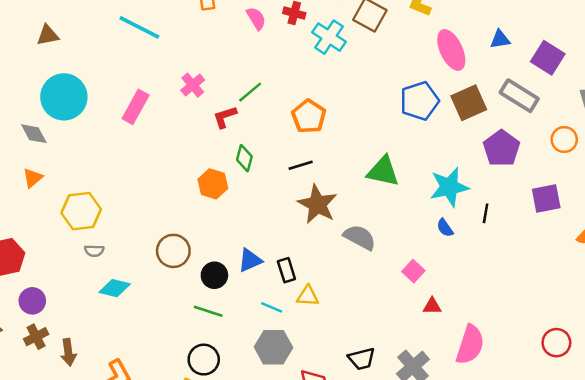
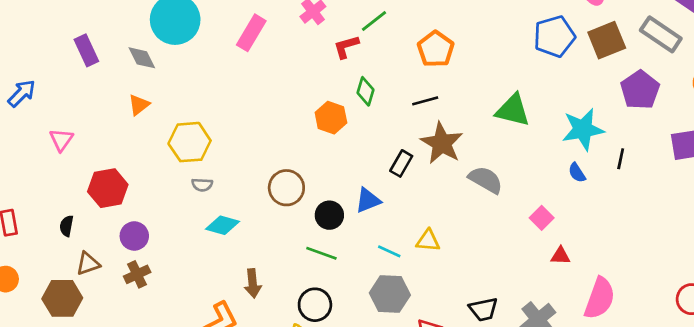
black rectangle: (286, 270) -> (401, 163), moved, turned 45
brown arrow: (68, 352) -> (253, 283), moved

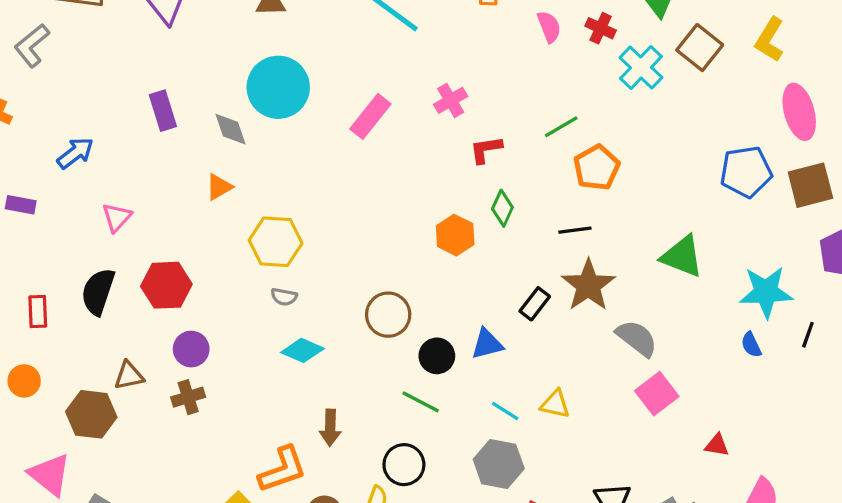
green line: (374, 21) -> (561, 127), moved
pink square: (542, 218) -> (657, 394), moved, size x1.4
black semicircle: (67, 226) -> (98, 292), moved, size x1.8

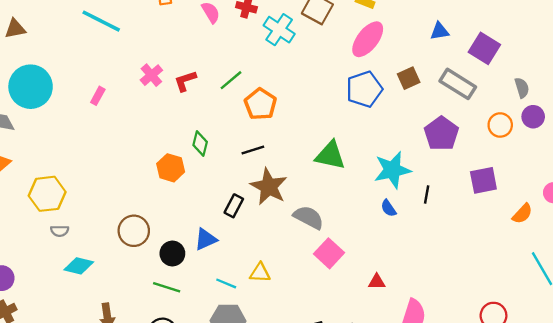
pink ellipse: (799, 112) -> (368, 39), moved, turned 63
pink rectangle: (370, 116) -> (98, 96), size x0.6
red L-shape: (486, 150) -> (185, 81), moved
brown square: (810, 185) -> (409, 78), moved, size x0.7

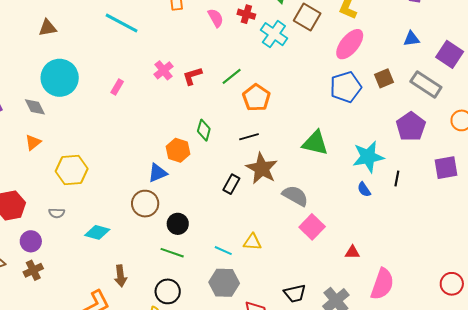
gray semicircle: (60, 231) -> (57, 213), moved
blue triangle: (206, 239) -> (158, 173), moved

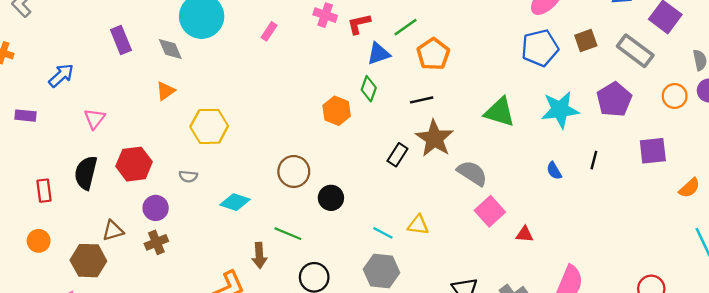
pink cross: (163, 70) -> (325, 15), turned -36
cyan star: (368, 157) -> (560, 110), moved
blue triangle: (158, 173) -> (379, 54), moved
red triangle: (352, 252) -> (524, 234), moved
green line: (172, 253) -> (288, 234), moved

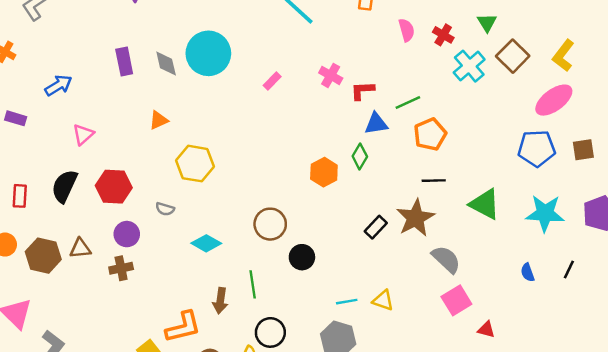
gray diamond: (170, 49) -> (166, 63), moved
black line: (422, 100) -> (434, 181), moved
cyan line: (383, 233) -> (347, 302), turned -48
green line: (288, 234) -> (253, 284), turned 48
brown hexagon: (88, 261) -> (43, 256), moved

